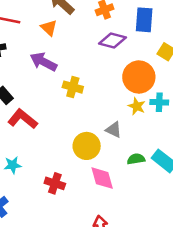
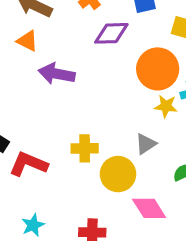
purple arrow: (43, 62) -> (57, 74), moved
yellow cross: (73, 87) -> (85, 148), moved
gray triangle: (114, 130) -> (146, 144), turned -42

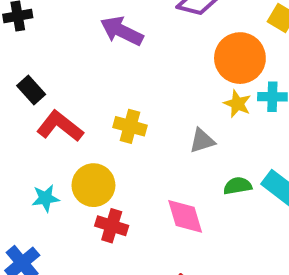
yellow circle: (118, 174) -> (93, 185), moved

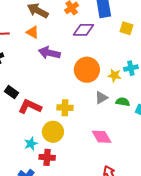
orange circle: (240, 58) -> (87, 70), moved
yellow cross: (130, 126) -> (65, 108), moved
green semicircle: (238, 186) -> (123, 102), moved, turned 32
red cross: (112, 226) -> (47, 157), moved

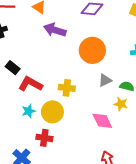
yellow star: (114, 75) -> (121, 104), moved
cyan star: (31, 144) -> (29, 111), moved

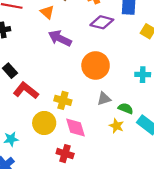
cyan star: (29, 111) -> (11, 139), moved
pink diamond: (102, 121) -> (75, 128), moved
red cross: (44, 138) -> (65, 154), moved

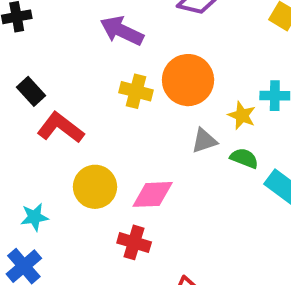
yellow cross: (63, 100) -> (136, 91), moved
yellow star: (116, 126) -> (242, 115), moved
pink diamond: (75, 128) -> (153, 194), turned -75

